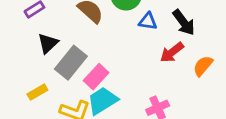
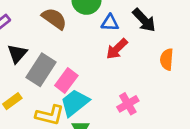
red arrow: (172, 52) -> (117, 49), moved
orange semicircle: (203, 66) -> (167, 59), turned -30

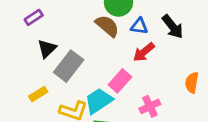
brown semicircle: (54, 19) -> (107, 26), moved
orange semicircle: (167, 59) -> (192, 83), moved
pink rectangle: (66, 81) -> (120, 81), moved

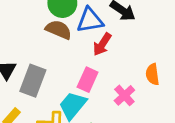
blue triangle: (139, 26) -> (90, 20), size x1.5
orange semicircle: (192, 83) -> (152, 74), moved

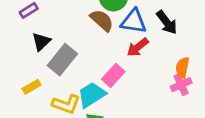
orange semicircle: (152, 74) -> (182, 68), moved
pink cross: (124, 95) -> (181, 85), moved

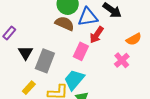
orange semicircle: (182, 68) -> (134, 39), turned -112
pink rectangle: (113, 75) -> (81, 51), moved
pink cross: (181, 85) -> (122, 60), moved

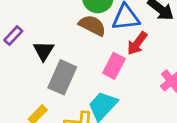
black triangle: (26, 53) -> (44, 51), moved

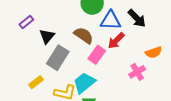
brown semicircle: (92, 25) -> (84, 35), moved

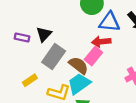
purple rectangle: (26, 22) -> (22, 38), moved, turned 48
brown semicircle: (84, 35) -> (79, 65), moved
red arrow: (116, 41) -> (101, 42), moved, turned 36

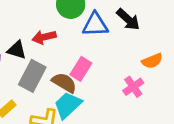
black triangle: (44, 34) -> (17, 50), turned -49
red arrow: (101, 42) -> (44, 37), moved

